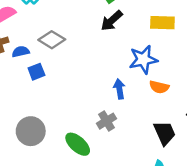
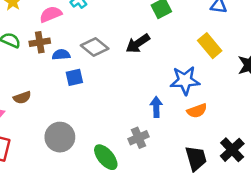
black arrow: (112, 21) -> (138, 43), moved
yellow rectangle: (162, 23) -> (210, 46), turned 40
orange semicircle: (159, 87) -> (197, 111), turned -42

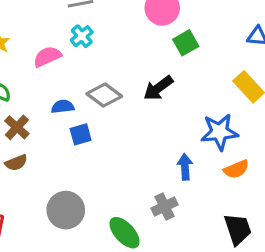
brown cross: (40, 42) -> (17, 127), moved, turned -36

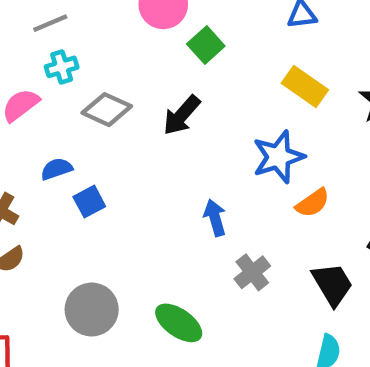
cyan cross: (82, 36) -> (62, 67), turned 35
gray diamond: (104, 95) -> (107, 110), moved
blue arrow: (185, 167) -> (215, 218), moved
gray cross: (164, 206) -> (252, 272), moved

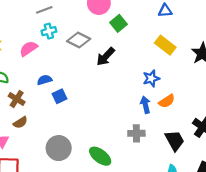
gray diamond: (107, 110) -> (79, 40), moved
blue star: (278, 157) -> (151, 78), size x0.7
blue arrow: (215, 218) -> (145, 105), moved
gray cross: (252, 272) -> (136, 133), turned 35

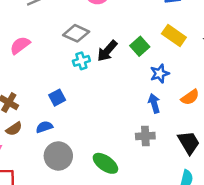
green square: (119, 23) -> (140, 46), moved
cyan cross: (49, 31) -> (81, 61), moved
blue semicircle: (45, 80) -> (44, 127), moved
orange semicircle: (167, 101) -> (190, 97), moved

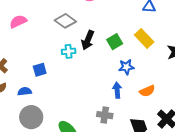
black arrow: (107, 51) -> (88, 40), turned -30
cyan cross: (81, 61) -> (69, 51), moved

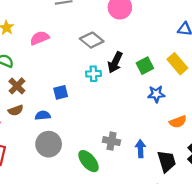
blue arrow: (117, 90) -> (141, 149), moved
gray cross: (105, 115) -> (111, 141), moved

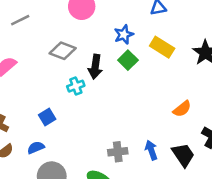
blue star: (156, 94) -> (124, 35), moved

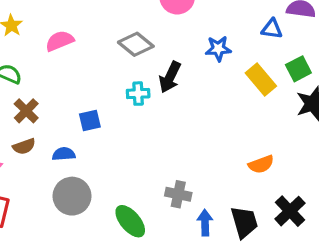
green square: (128, 60) -> (298, 69), moved
blue arrow: (151, 150) -> (205, 223), moved
gray cross: (118, 152) -> (178, 194), moved

